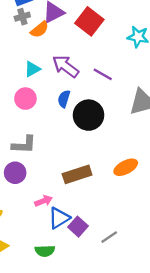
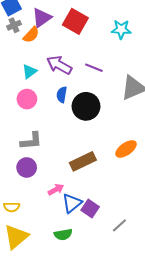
gray line: (109, 237) -> (119, 225), moved

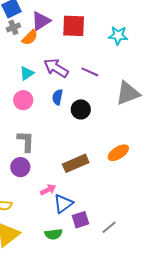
red square: (75, 21) -> (74, 26), turned -30
black circle: (86, 106) -> (81, 109), size x0.7
gray L-shape: (31, 141) -> (26, 141), turned -85
purple square: (90, 209) -> (80, 220), moved, turned 36

